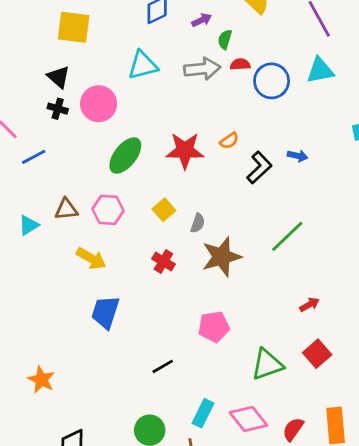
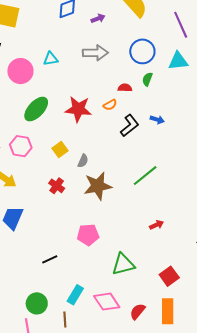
green semicircle: (225, 39) -> (147, 79), moved
red semicircle: (240, 64) -> (125, 88), moved
cyan triangle: (143, 65) -> (51, 59), moved, size x0.7
blue circle: (272, 81) -> (142, 51), moved
red square: (317, 354) -> (169, 276), moved

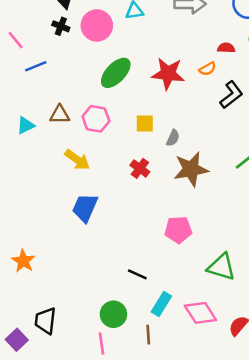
yellow square: (60, 149) -> (145, 123), turned 35
black line: (50, 259) -> (137, 274), moved, turned 49
green triangle: (123, 264) -> (221, 267), turned 30

